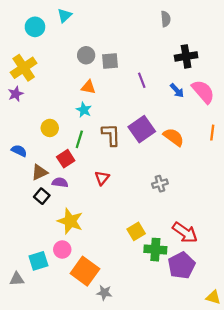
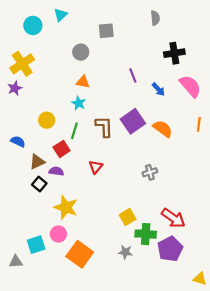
gray square: (110, 61) -> (106, 31), moved
blue arrow: (177, 90) -> (158, 89), moved
gray star: (104, 293) -> (125, 252), moved

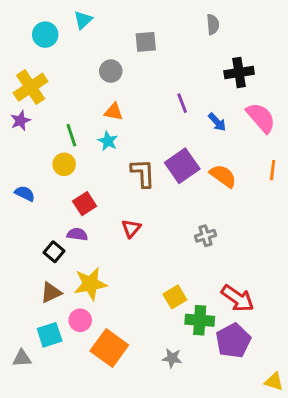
green line: (74, 131) -> (71, 135), moved, turned -35
brown triangle: (37, 162) -> (51, 293), moved
yellow star: (66, 207) -> (90, 284), turned -30
gray star: (125, 252) -> (172, 358), moved

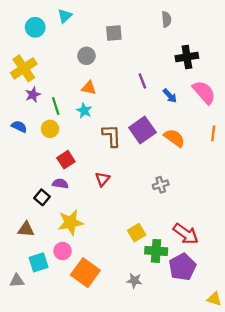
purple star: (20, 121) -> (33, 95), moved
blue semicircle: (25, 193) -> (19, 127), moved
brown triangle: (51, 293) -> (26, 229), moved, turned 30

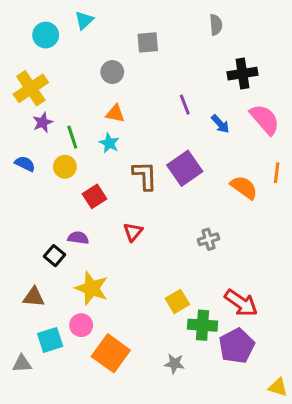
orange semicircle: (174, 138) -> (244, 187), moved
red square: (66, 160) -> (94, 196), moved
yellow star: (71, 222) -> (92, 288), turned 30

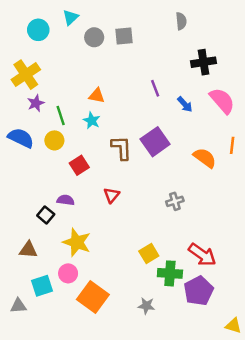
gray circle: (112, 72) -> (94, 37), moved
blue semicircle: (25, 164) -> (21, 138), size x1.5

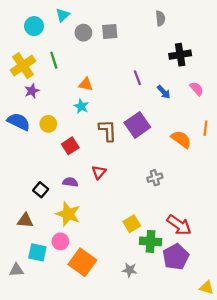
pink semicircle: (222, 101) -> (197, 89), size x0.6
green line: (61, 116) -> (54, 60), moved
purple semicircle: (66, 200) -> (70, 182), moved
cyan square: (42, 286) -> (37, 252), turned 30

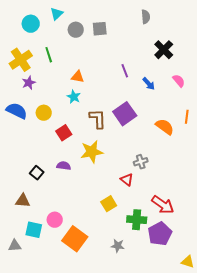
black cross: (180, 55) -> (164, 50), turned -36
red triangle: (99, 172) -> (127, 180), moved, turned -32
yellow star: (68, 214) -> (92, 152), moved, turned -30
yellow square: (132, 224) -> (109, 204), moved

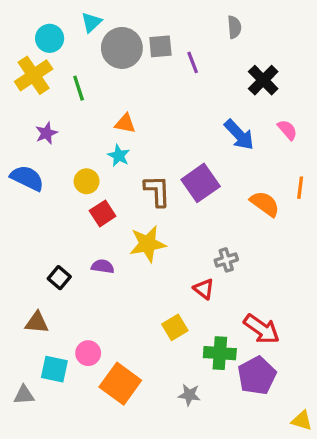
gray circle: (76, 30) -> (122, 48), size x1.6
yellow cross: (21, 60) -> (34, 75), moved
purple line: (125, 71) -> (193, 62), moved
blue arrow: (149, 84) -> (239, 135), size x1.5
yellow circle: (44, 113) -> (87, 181), moved

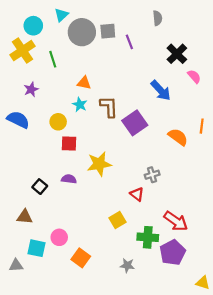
pink semicircle: (287, 130) -> (194, 76), moved
brown L-shape: (157, 191) -> (109, 107), moved
red square: (103, 213) -> (69, 143), turned 35
orange square: (120, 384) -> (81, 258), size x0.7

